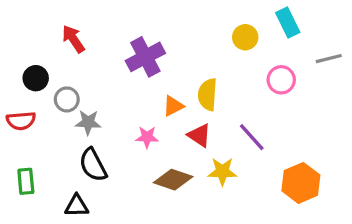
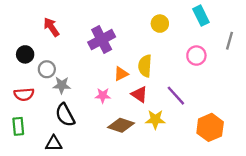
yellow circle: (245, 37) -> (160, 24), moved
gray line: (329, 59) -> (230, 41), turned -60
red semicircle: (21, 121) -> (24, 94), moved

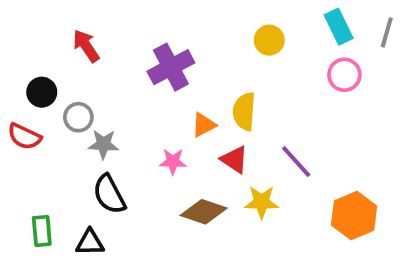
gray line: (230, 41) -> (387, 32), moved
pink circle: (196, 56) -> (344, 75), moved
red semicircle: (24, 94) -> (24, 136), moved, turned 30
green rectangle: (18, 126) -> (42, 231), moved

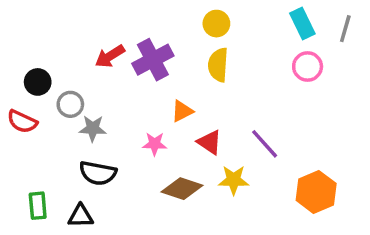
yellow circle: (269, 40) -> (216, 24), moved
red arrow: (86, 46) -> (110, 56), moved, turned -88
yellow semicircle: (244, 111) -> (218, 65), moved
black semicircle: (109, 194) -> (98, 173), turned -51

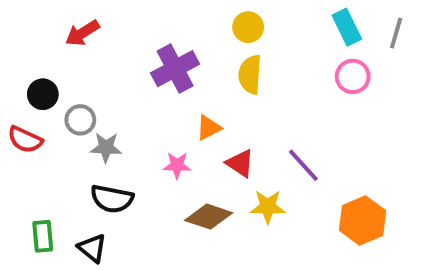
red arrow: (110, 56) -> (82, 33), moved
black triangle: (81, 216) -> (92, 248), turned 40

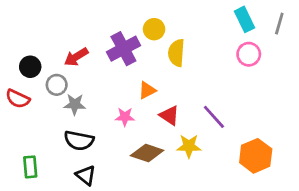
yellow circle: (248, 27) -> (154, 29), moved
red arrow: (82, 33) -> (76, 57), moved
black triangle: (92, 248) -> (86, 175), moved

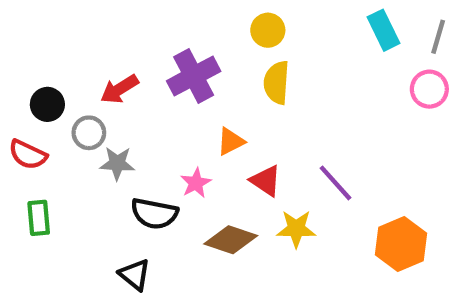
yellow circle: (154, 29) -> (268, 30), moved
pink circle: (249, 54) -> (429, 89), moved
pink star: (125, 117) -> (196, 183), turned -30
black semicircle: (79, 141) -> (154, 214), moved
green rectangle: (30, 167) -> (39, 218), moved

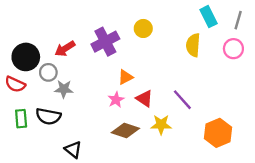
yellow circle: (268, 30) -> (143, 28), moved
yellow semicircle: (277, 83) -> (193, 45), moved
black circle: (47, 104) -> (26, 57), size x1.5
pink star: (196, 183) -> (116, 100), moved
black semicircle: (154, 214) -> (48, 116), moved

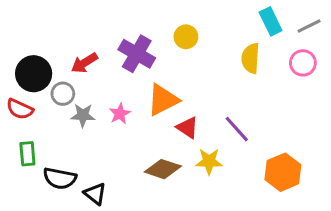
gray line: (238, 20) -> (309, 26), turned 48
purple cross: (105, 42) -> (137, 54), turned -32
orange triangle: (125, 77) -> (163, 100), size x1.6
pink star: (116, 100) -> (120, 114), moved
black semicircle: (48, 116) -> (60, 178), moved

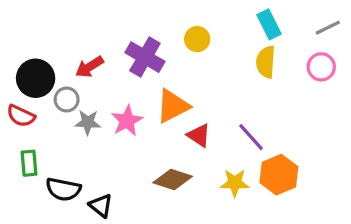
cyan rectangle: (271, 21) -> (269, 24), moved
pink star: (120, 114) -> (127, 121), size x1.4
yellow star: (209, 161) -> (235, 183), moved
orange hexagon: (283, 172) -> (279, 175), moved

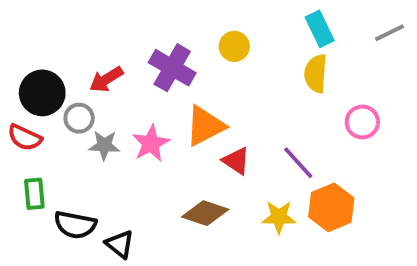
pink circle: (321, 67) -> (362, 122), moved

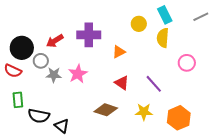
yellow circle: (234, 46) -> (139, 24), moved
purple cross: (172, 68) -> (89, 35), turned -30
orange triangle: (205, 126) -> (119, 52), moved, size x0.6
orange hexagon: (331, 207) -> (179, 118), moved

